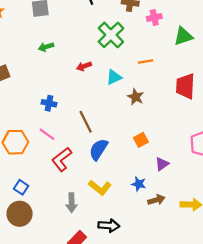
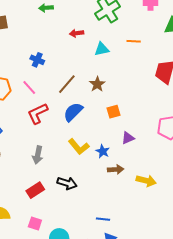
brown star: (136, 97) -> (97, 84), moved
brown line: (86, 122) -> (67, 84), turned 55
yellow L-shape: (100, 188) -> (79, 147), moved

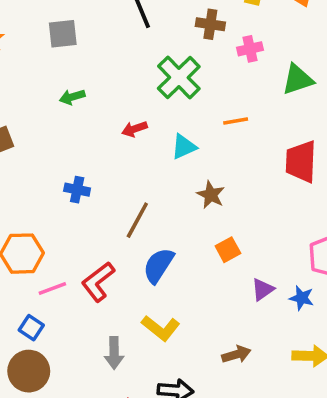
brown star: (97, 84) -> (211, 195), moved
pink line: (29, 88) -> (52, 289), moved, turned -56
yellow L-shape: (79, 147) -> (161, 328), moved
blue star: (103, 151) -> (302, 298), moved
brown arrow: (116, 169) -> (236, 354), moved

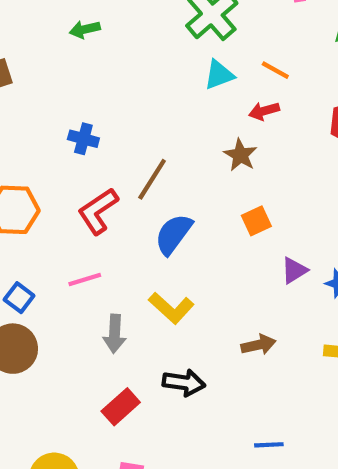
orange line: (236, 121) -> (275, 70), turned 35
red arrow: (134, 129) -> (264, 111), moved
cyan triangle: (184, 147) -> (219, 75), moved
red L-shape: (98, 282) -> (98, 211), moved
pink line: (52, 289) -> (85, 279), moved

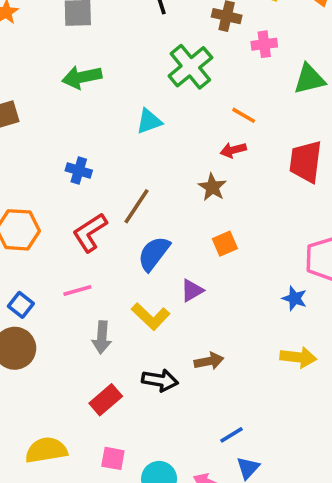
green arrow: (85, 29) -> (82, 77), size x1.5
cyan triangle: (219, 75) -> (149, 121), moved
purple triangle: (294, 270) -> (192, 291), moved
brown arrow: (258, 345) -> (209, 361), moved
blue line: (269, 445) -> (231, 435), turned -30

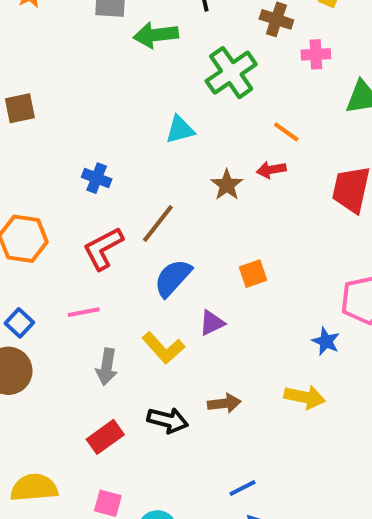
green arrow: (82, 77) -> (156, 35), moved
brown star: (212, 187) -> (227, 185), moved
yellow arrow: (298, 357) -> (305, 397), moved

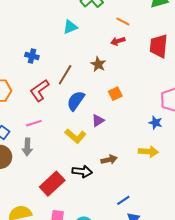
brown star: (227, 185) -> (98, 64), moved
gray arrow: (107, 367) -> (27, 147), moved
red rectangle: (105, 437) -> (52, 184), size x1.4

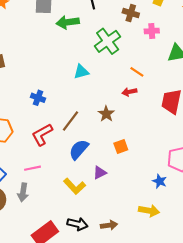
brown arrow: (109, 160) -> (109, 225), moved

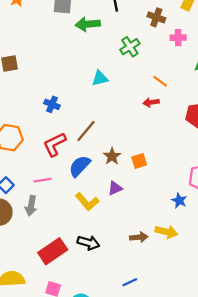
green cross: (108, 41) -> (130, 47), size x0.7
brown star: (106, 114) -> (112, 156), moved
blue semicircle: (79, 149) -> (80, 166), moved
brown arrow: (109, 225) -> (139, 237), moved

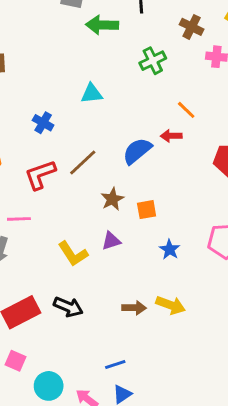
cyan triangle: (100, 78) -> (92, 94), moved
blue semicircle: (80, 166) -> (137, 151), moved
blue star: (179, 201) -> (170, 249), moved

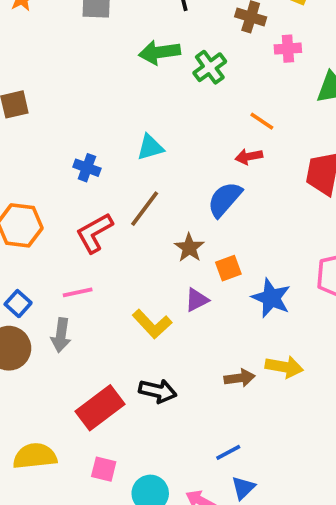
green arrow: (102, 25) -> (160, 52), moved
cyan triangle: (92, 94) -> (150, 147), moved
blue semicircle: (137, 151) -> (225, 199), moved
orange square: (147, 210) -> (228, 268), moved
blue star: (170, 249) -> (271, 298), size x1.5

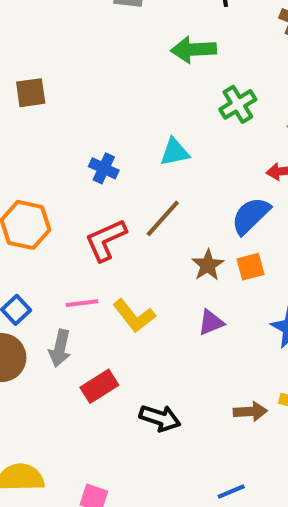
green cross: (210, 67) -> (238, 104), moved
orange square: (228, 268) -> (250, 267), moved
yellow L-shape: (152, 324) -> (134, 316), moved
red rectangle: (100, 408) -> (99, 386), moved, size x0.7

